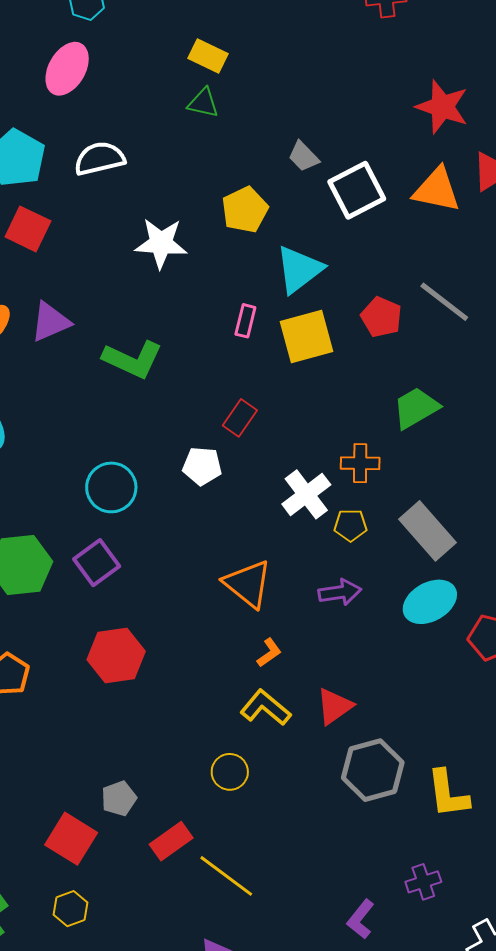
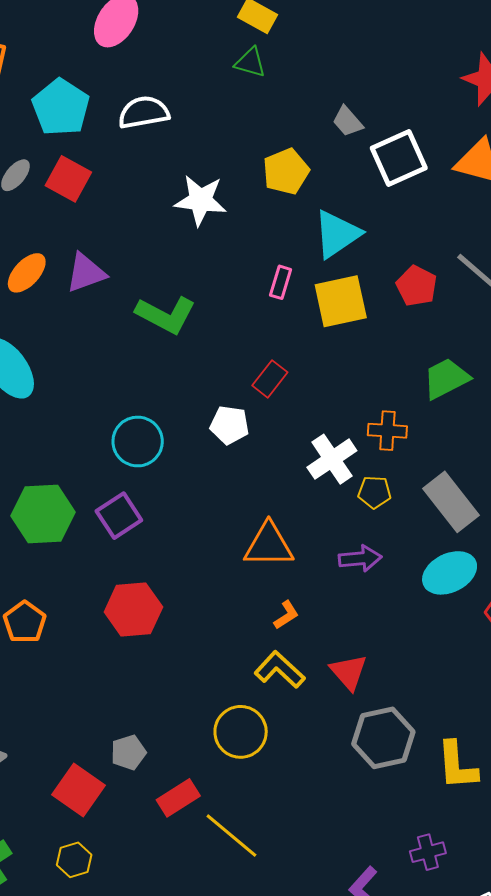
orange triangle: (248, 584) -> (269, 545), turned -42
red triangle: (334, 706) -> (349, 672), turned -39
yellow circle: (230, 772) -> (241, 732), size x1.4

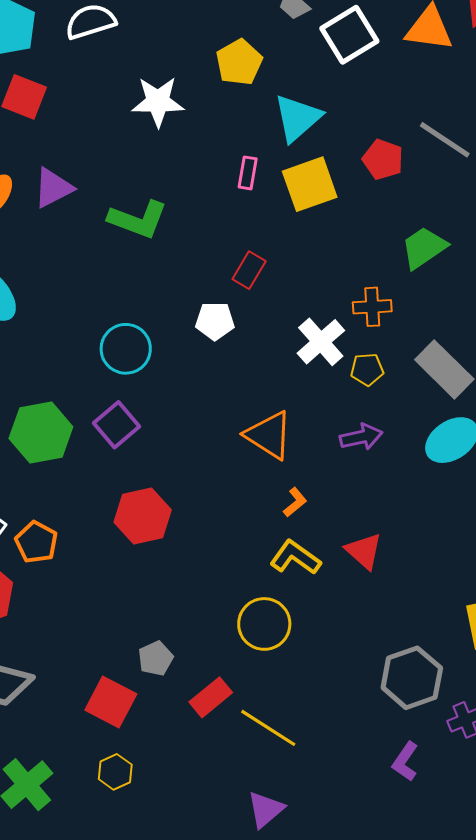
orange triangle: (269, 545) -> (269, 435), turned 40
gray hexagon: (383, 738) -> (412, 678), moved

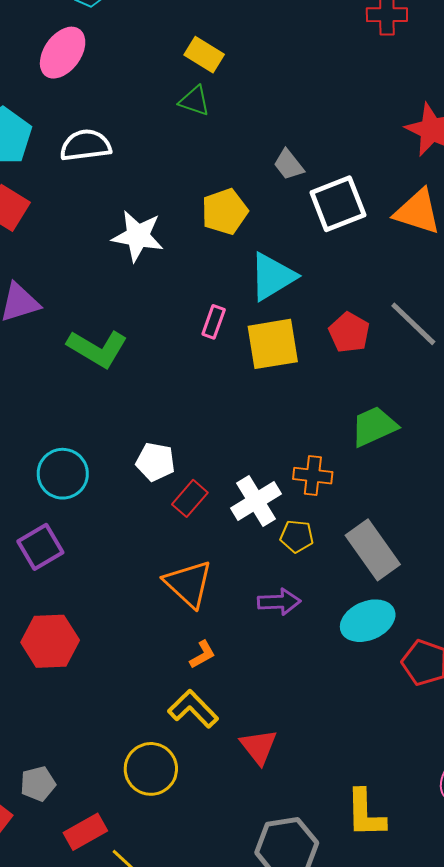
red rectangle: (249, 270) -> (190, 498), moved
red triangle: (364, 551) -> (259, 747), moved

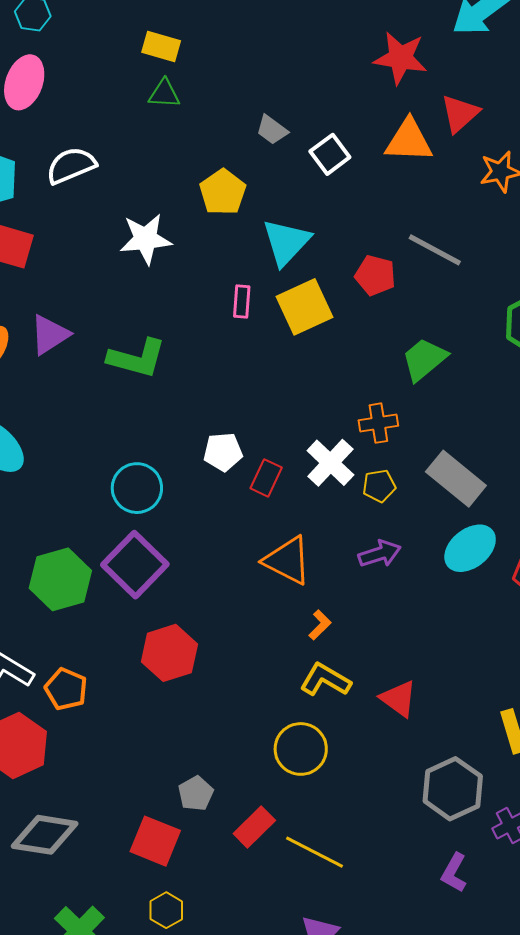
white square: (338, 204) -> (330, 154), size x0.7
purple square: (40, 547) -> (135, 565), size x1.4

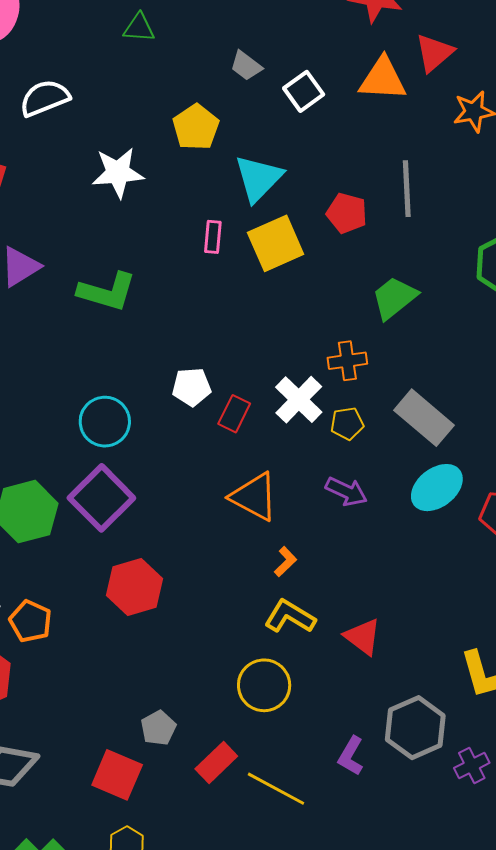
gray line: (435, 250) -> (407, 189), turned 58
purple arrow: (380, 554) -> (346, 491), turned 42
purple L-shape: (454, 873) -> (351, 756), moved

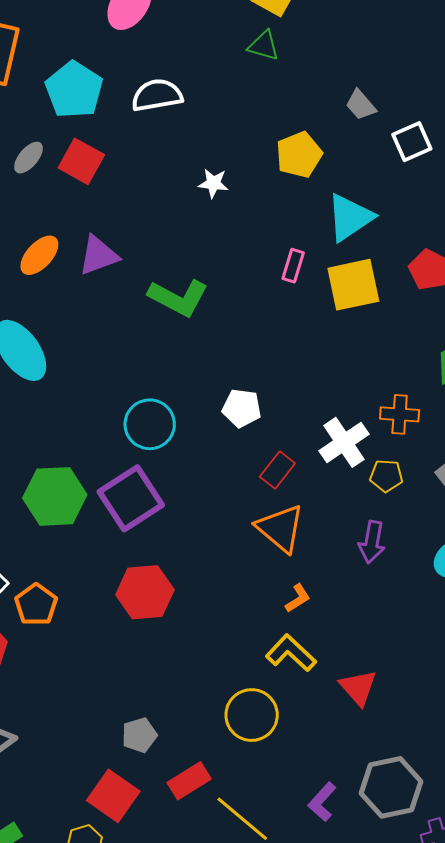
white star: (118, 173) -> (213, 183), size x0.6
red rectangle: (234, 414) -> (277, 470), moved
purple arrow: (346, 491) -> (372, 542), turned 63
red square: (117, 775) -> (113, 796), moved

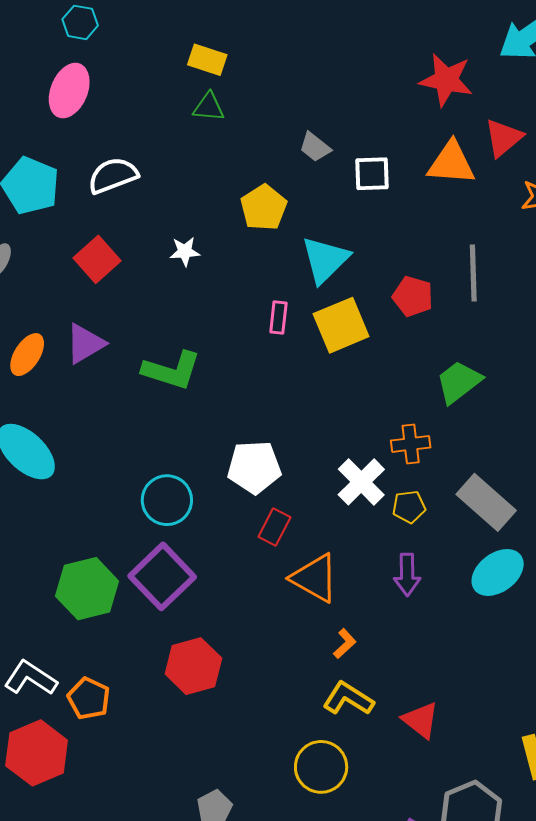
white square: (412, 142) -> (372, 174), turned 33
red square: (81, 161) -> (97, 259), moved, turned 30
white pentagon: (242, 408) -> (254, 467), size x1.4
red rectangle: (277, 470) -> (274, 527), moved

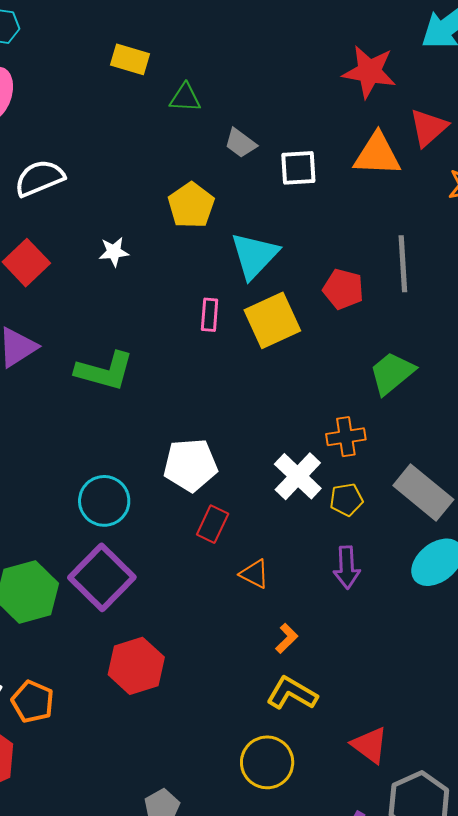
green triangle: (209, 107) -> (185, 98), moved
orange triangle: (315, 578) -> (254, 574), size x0.6
red triangle: (421, 720) -> (370, 745), moved

